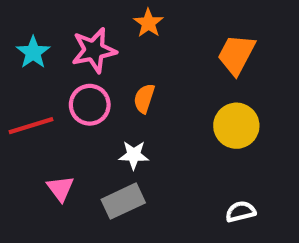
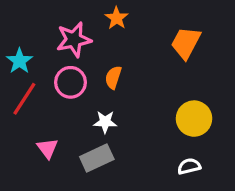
cyan star: (33, 52) -> (19, 61), moved
red line: (31, 126) -> (24, 99), turned -40
yellow circle: (236, 126) -> (194, 119), moved

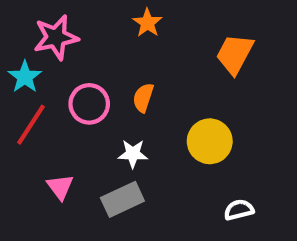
pink star: (74, 40) -> (56, 37), moved
yellow circle: (194, 119) -> (210, 141), moved

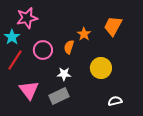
orange star: (147, 23) -> (84, 34), moved
pink triangle: (60, 187) -> (29, 90), size x1.5

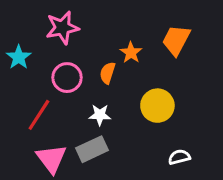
pink star: (27, 18) -> (62, 28), moved
red line: (15, 60) -> (39, 115), moved
pink triangle: (29, 90) -> (51, 159), moved

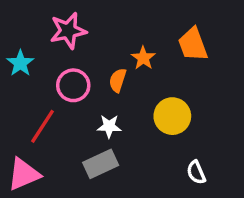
orange trapezoid: (176, 40) -> (193, 44), turned -48
white semicircle: (179, 157) -> (196, 172), turned -100
pink triangle: (51, 159) -> (24, 174), moved, turned 44

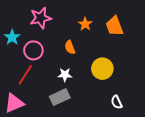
orange star: (143, 58) -> (85, 24), moved
orange semicircle: (118, 80) -> (70, 47), turned -40
pink circle: (73, 85) -> (33, 50), moved

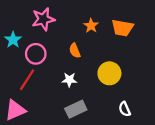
orange trapezoid: (115, 26) -> (122, 28), turned -60
gray rectangle: (60, 97) -> (76, 109), moved

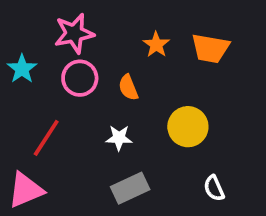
pink circle: (36, 54) -> (80, 78), moved

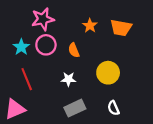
cyan star: (22, 69) -> (21, 47), moved
red line: (46, 138) -> (27, 79), turned -55
white semicircle: (214, 188) -> (113, 108), moved

